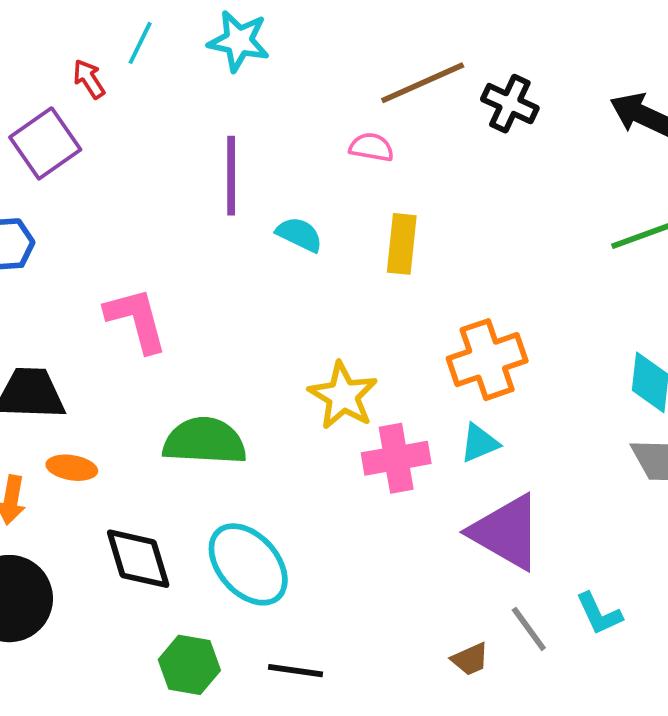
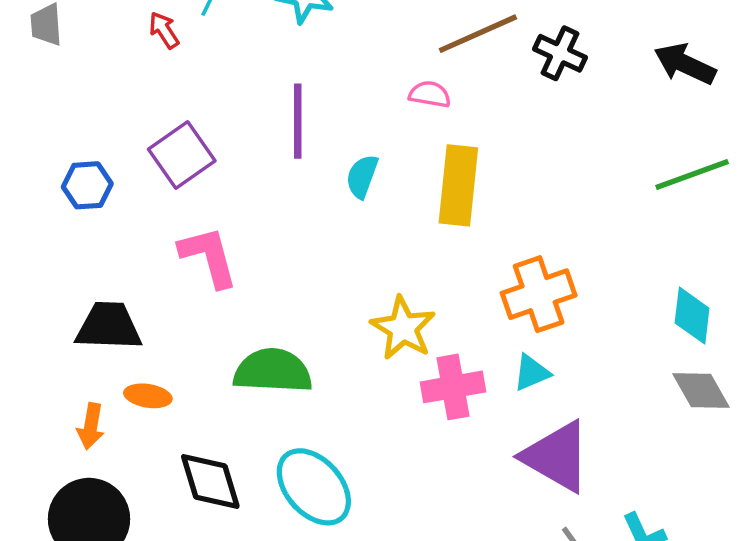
purple square: (45, 143) -> (182, 155), moved
cyan semicircle: (299, 234) -> (362, 176), turned -96
yellow rectangle: (402, 244) -> (458, 185), size x1.4

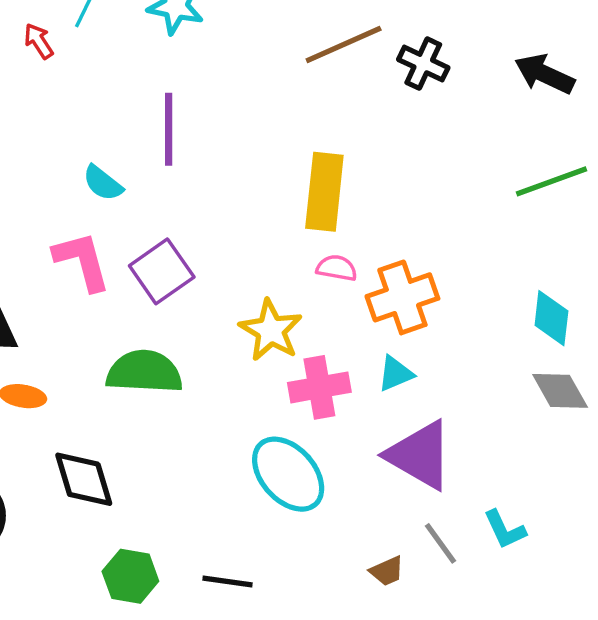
pink semicircle: (430, 94) -> (337, 268), moved
purple square: (182, 155) -> (162, 271), moved
cyan semicircle: (362, 176) -> (103, 183), moved, turned -72
cyan ellipse: (314, 487) -> (288, 474), moved

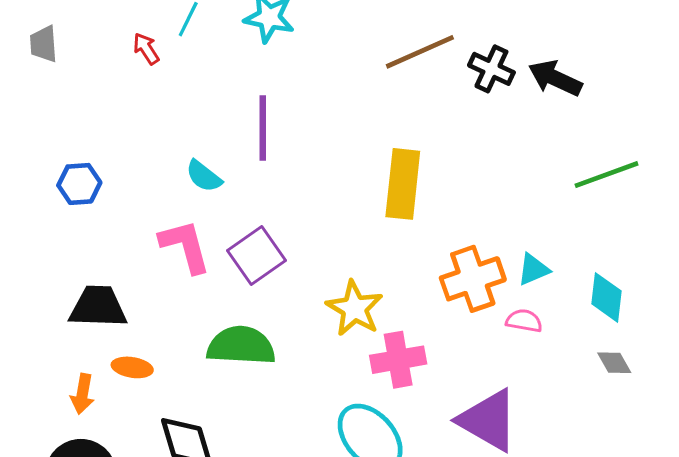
black arrow: (544, 74) -> (555, 78), moved
pink semicircle: (337, 268) -> (524, 321), moved
cyan triangle: (396, 374) -> (533, 269), moved
gray diamond: (560, 391) -> (614, 363), size x0.7

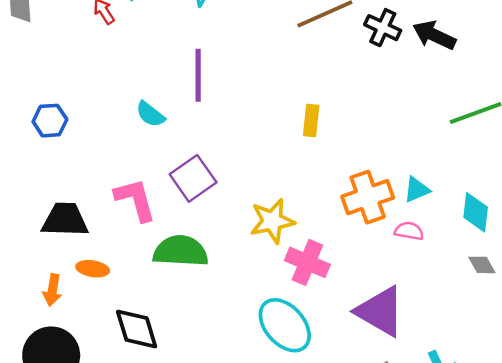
yellow rectangle: (403, 184) -> (311, 121), size x0.6
pink L-shape: (185, 246) -> (135, 200), moved
yellow star: (355, 308) -> (272, 221), turned 30
pink cross: (398, 360) -> (307, 262), turned 33

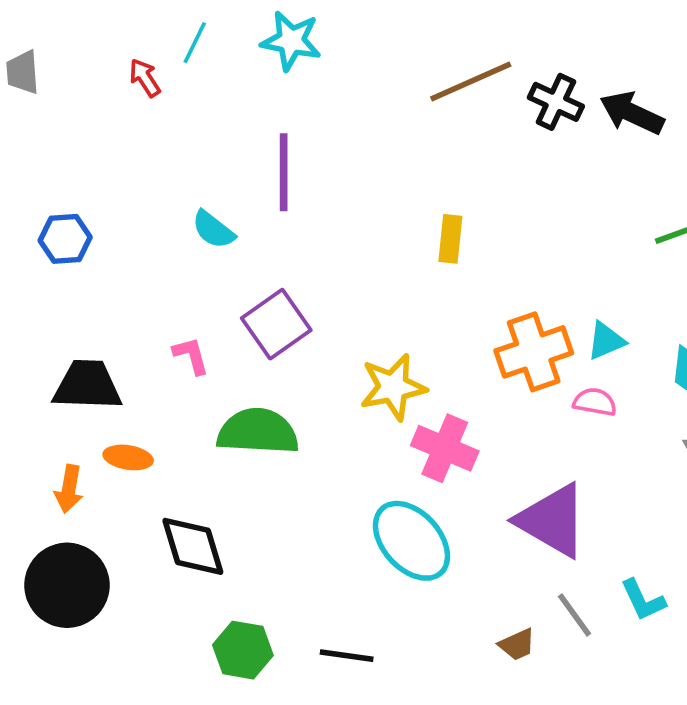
pink L-shape: (135, 200) -> (191, 356), size x0.6

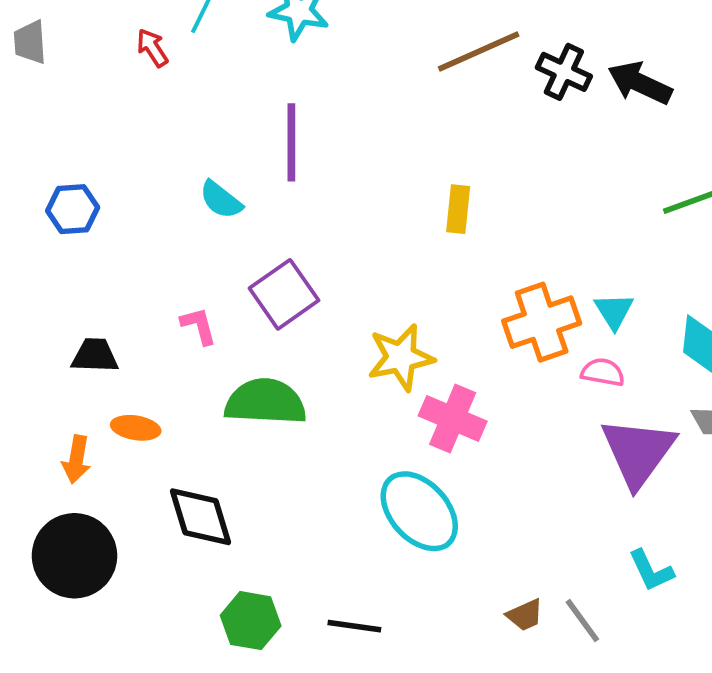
cyan triangle: (606, 341) -> (614, 311), turned -39
black trapezoid: (87, 385) -> (95, 356), size x0.7
purple triangle: (552, 520) -> (638, 452), moved, turned 36
gray line: (574, 615) -> (582, 621), moved

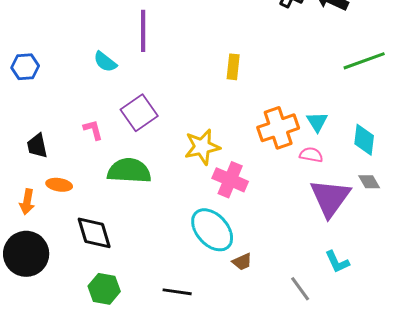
black trapezoid: (95, 356) -> (37, 146), turned -104
brown trapezoid: (525, 615) -> (242, 262), moved
green hexagon: (251, 621) -> (104, 289), moved

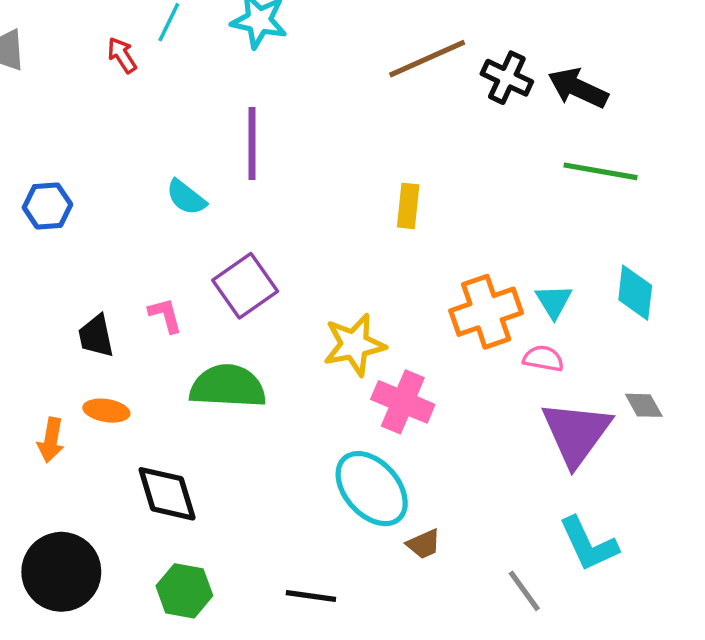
green line: (364, 61) -> (601, 171), moved, turned 30
cyan diamond: (364, 140) -> (635, 293), moved
black trapezoid: (37, 146) -> (96, 336), moved
black circle: (26, 254) -> (61, 572), moved
cyan L-shape: (337, 262) -> (588, 544), size x1.4

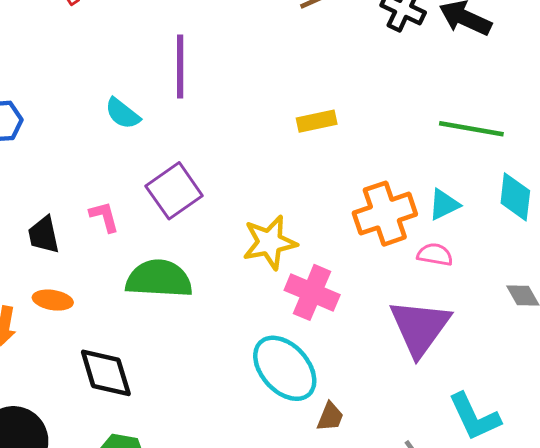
green line: (601, 171) -> (471, 129), moved
yellow rectangle: (408, 206) -> (317, 121), turned 72
cyan triangle: (554, 301) -> (444, 204), turned 36
purple triangle: (576, 433) -> (420, 327), moved
brown trapezoid: (424, 544) -> (330, 417), turned -44

